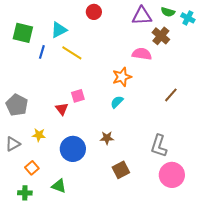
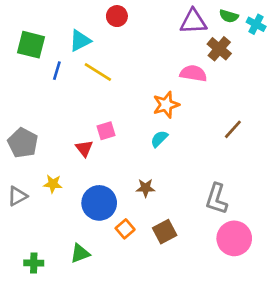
red circle: (94, 12) -> (117, 16), moved
orange square: (32, 168) -> (125, 229), moved
green triangle: (59, 186) -> (80, 253), turned -42

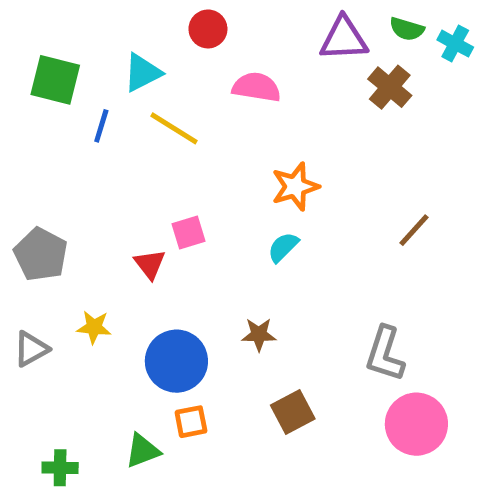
pink semicircle: (193, 73) -> (256, 87), moved
orange square: (125, 229) -> (191, 422), moved, turned 30

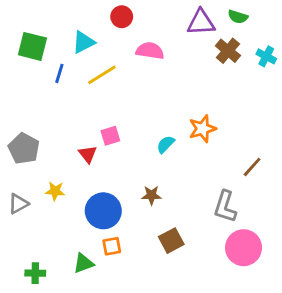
cyan cross: (455, 44) -> (266, 56), moved
yellow line: (174, 128) -> (102, 75), turned -64
orange star: (295, 187) -> (202, 129), moved
brown line: (414, 230) -> (252, 167), moved

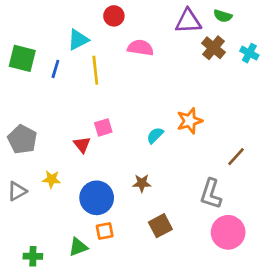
green square: (32, 46) -> (22, 58), moved
yellow line: (102, 75) -> (95, 70), turned -64

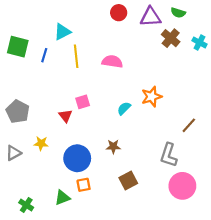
red circle: (114, 16) -> (119, 13), moved
pink semicircle: (140, 48) -> (112, 62), moved
green cross: (33, 256) -> (26, 205), turned 32

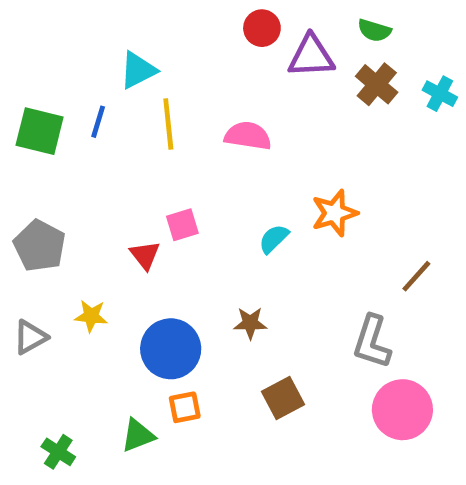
green semicircle: (178, 13) -> (374, 30), moved
purple triangle: (151, 17) -> (311, 56), moved
green square: (18, 47) -> (40, 131), moved

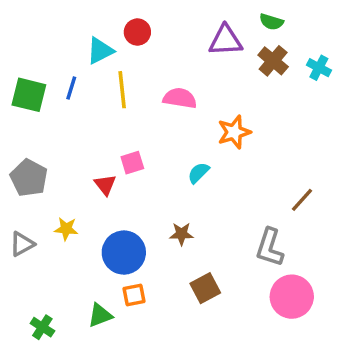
red circle: (262, 28) -> (137, 32), moved
orange star: (335, 213) -> (234, 132), moved

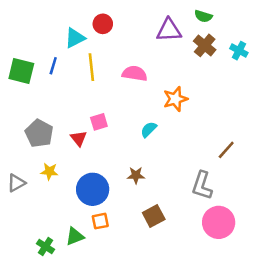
gray pentagon: (29, 178) -> (39, 133), moved
green cross: (42, 327) -> (46, 247), moved

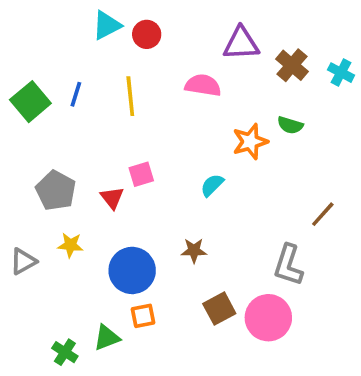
green semicircle: (203, 16) -> (290, 125), moved
cyan triangle: (75, 38) -> (107, 25), moved
green square: (21, 71) -> (30, 102), turned 36
pink semicircle: (135, 73) -> (203, 85), moved
pink circle: (219, 222) -> (268, 318), moved

